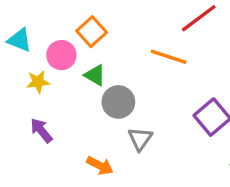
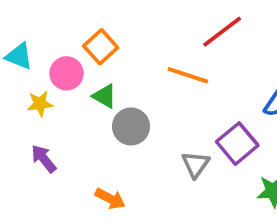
gray triangle: (140, 139) -> (196, 164), moved

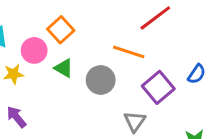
gray circle: (131, 126) -> (101, 80), moved
purple square: (237, 144) -> (158, 87), moved

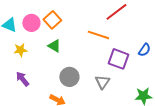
pink circle: (34, 50) -> (31, 23), moved
gray circle: (101, 80) -> (69, 77), moved
purple square: (158, 87) -> (118, 59), turned -30

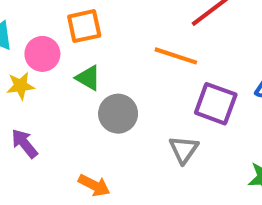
orange square: (52, 20) -> (84, 26), turned 30
pink circle: (31, 23) -> (42, 54), moved
gray circle: (69, 77) -> (118, 114), moved

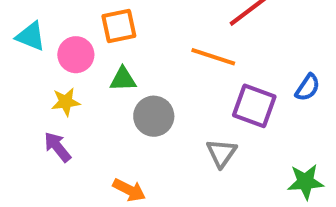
green triangle: (88, 78) -> (123, 79), turned -32
yellow star: (20, 86) -> (66, 102), moved

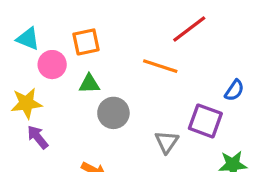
cyan triangle: (31, 36) -> (28, 39), moved
yellow star: (66, 102) -> (26, 103), moved, size x1.4
purple square: (254, 106) -> (205, 121), moved

